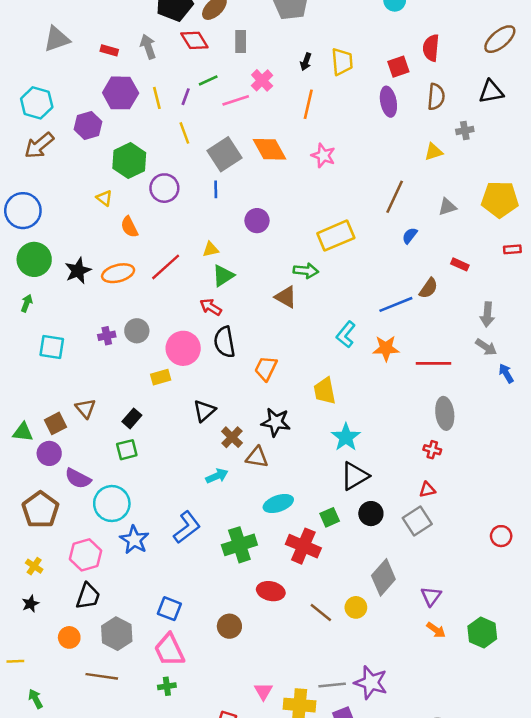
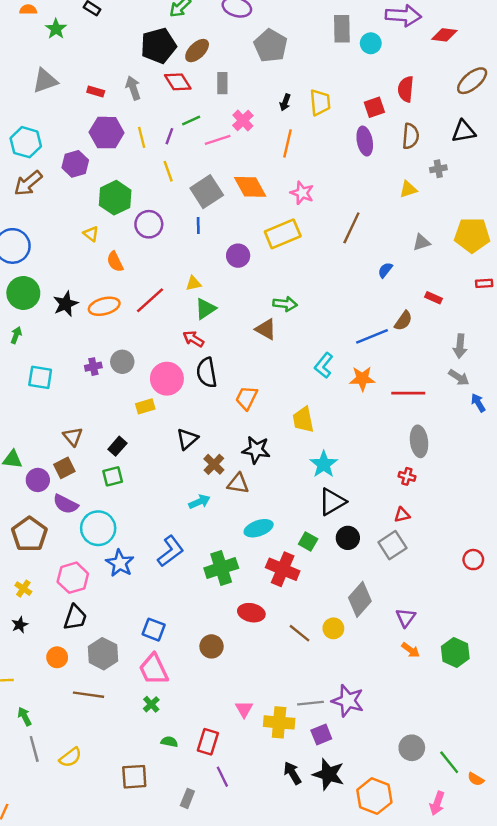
brown line: (395, 197) -> (351, 228), moved
yellow rectangle: (336, 236) -> (283, 234), moved
brown square: (55, 423) -> (64, 468), moved
green square: (330, 517) -> (308, 541), turned -36
green cross: (167, 686) -> (151, 704), turned -35

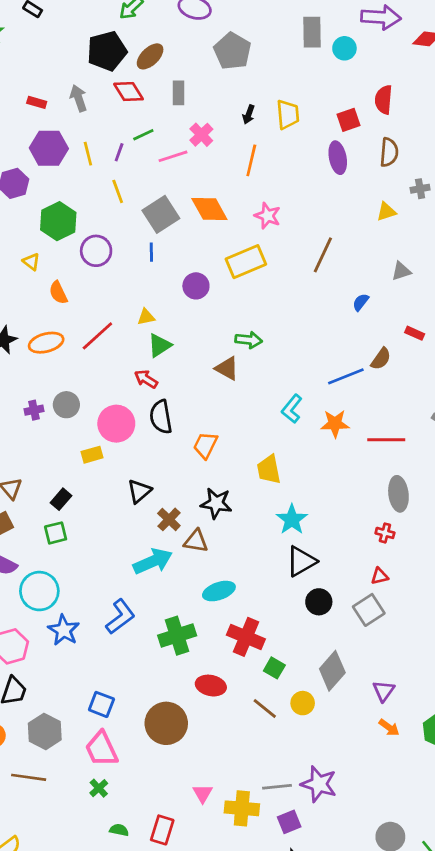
cyan arrow: (199, 502) -> (153, 561), size x1.6
green square: (308, 541) -> (274, 668), moved
brown circle: (212, 646) -> (166, 723), size x1.6

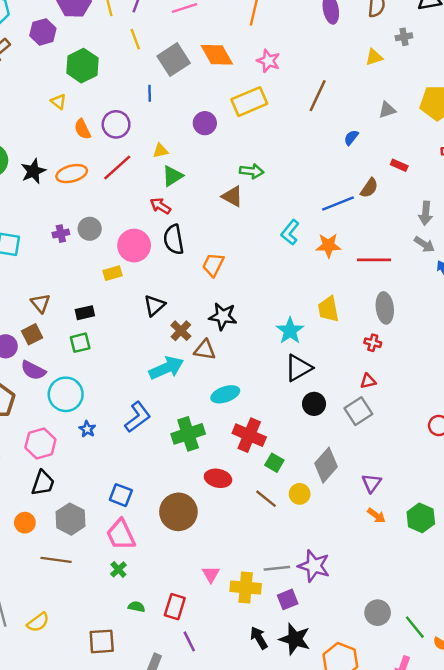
purple circle: (96, 251) -> (116, 124), moved
blue line: (151, 252) -> (150, 93), moved
yellow trapezoid: (269, 470) -> (328, 309), moved
black rectangle: (61, 499) -> (85, 313), turned 36
blue star: (64, 630) -> (87, 429), size x0.6

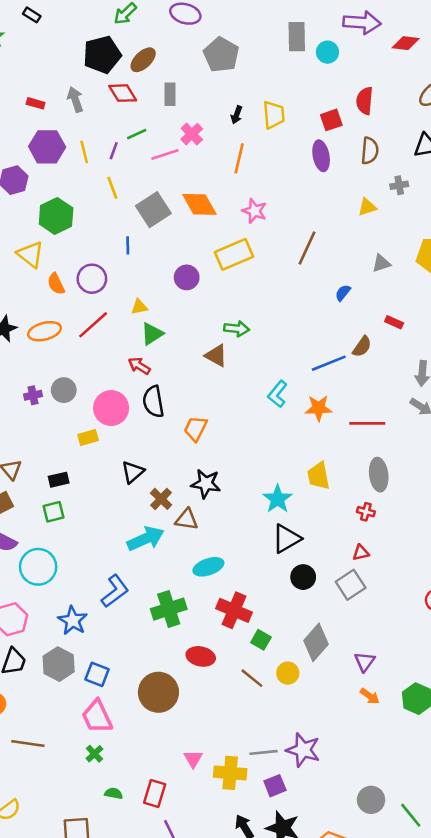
yellow triangle: (58, 102) -> (30, 254), size x1.6
blue star: (87, 429) -> (73, 621), moved, size x1.6
gray hexagon: (70, 519) -> (59, 664), moved

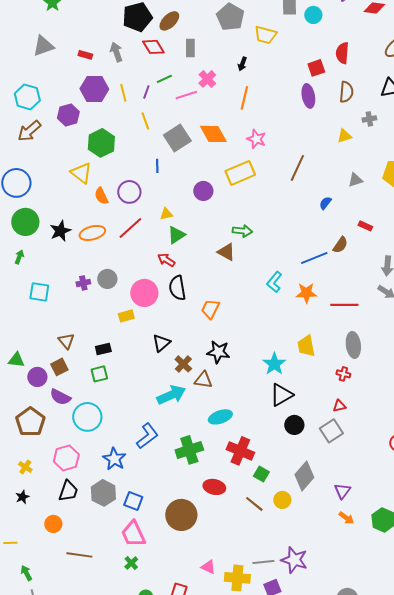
yellow trapezoid: (274, 115) -> (265, 35), moved, turned 110
pink triangle: (193, 759) -> (208, 567), turned -35

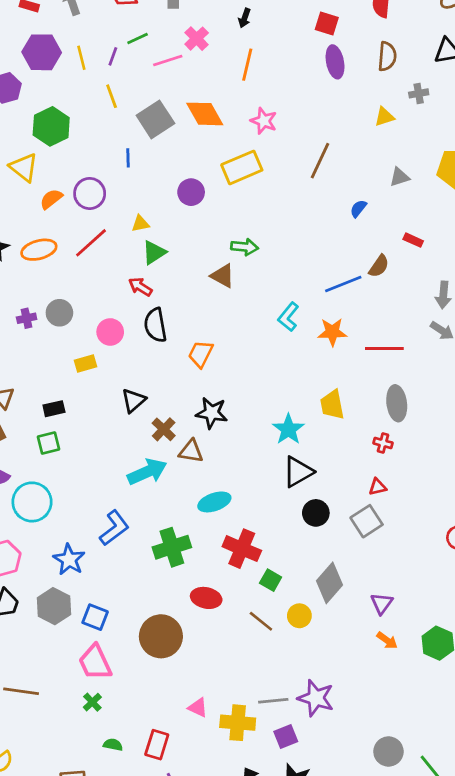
red square: (316, 68) -> (327, 23), moved, turned 36
orange semicircle: (101, 196) -> (51, 199), turned 78
pink circle: (144, 293) -> (110, 332), size x0.7

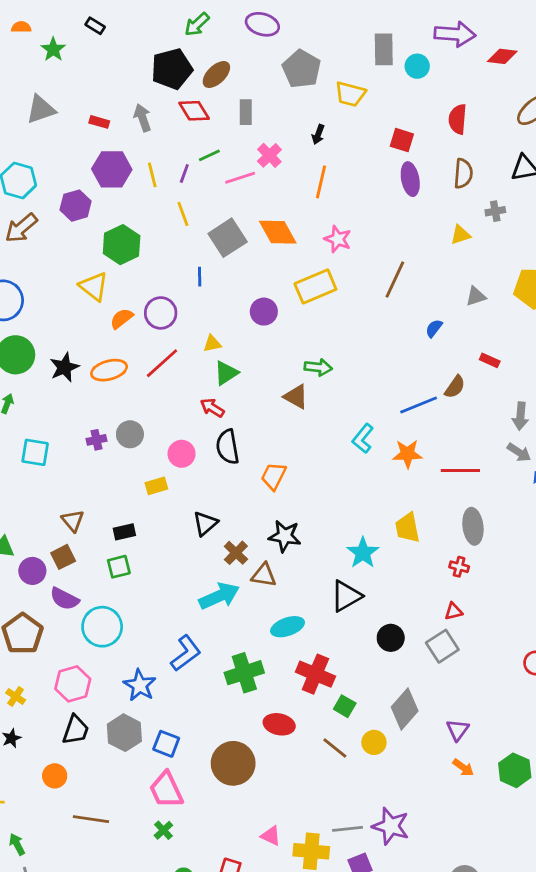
black triangle: (298, 472) -> (346, 596), moved

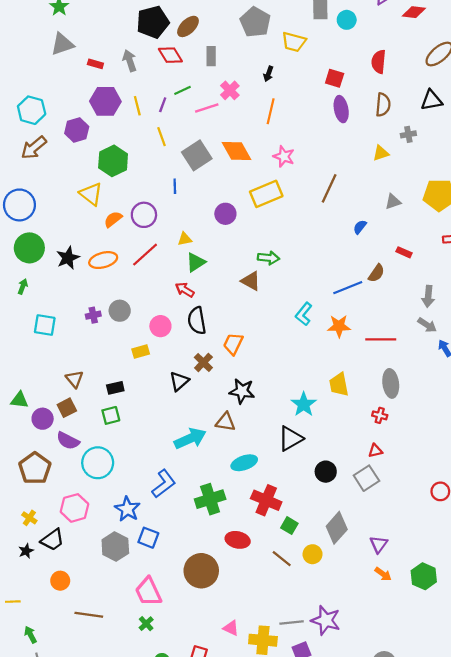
gray triangle: (41, 109) -> (62, 44), moved
brown cross: (236, 553) -> (203, 363), moved
black trapezoid: (76, 730) -> (52, 540), moved, turned 35
blue square: (166, 744) -> (148, 538), moved

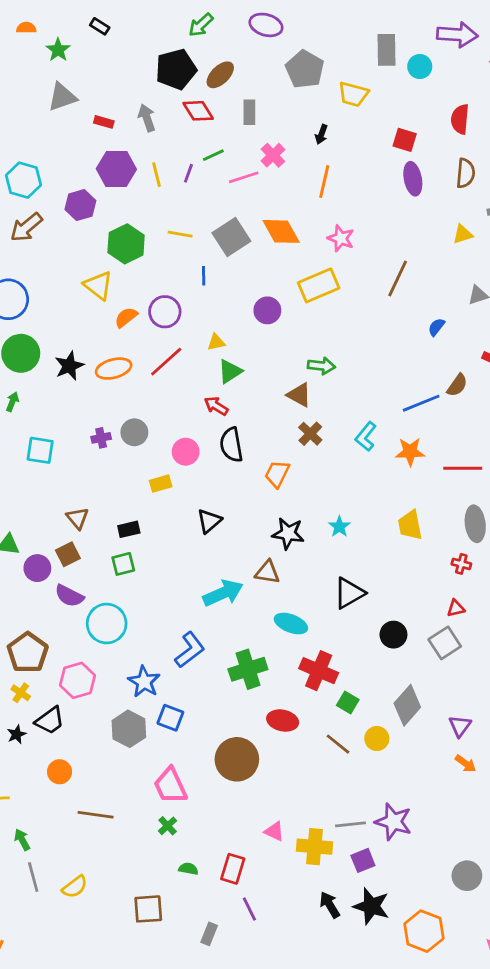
yellow line: (162, 137) -> (180, 234), moved, turned -60
brown cross: (203, 363) -> (310, 434), moved
cyan star: (304, 404) -> (339, 527), moved, size x0.7
cyan ellipse: (244, 463) -> (291, 624), turned 40
brown pentagon: (35, 468) -> (28, 653), moved

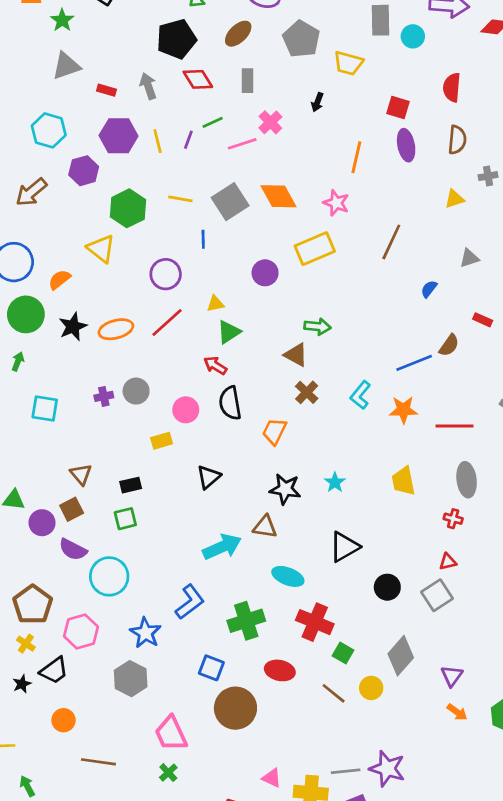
brown ellipse: (220, 75) -> (238, 34), moved
cyan hexagon: (23, 180) -> (49, 130), moved
orange line: (324, 182) -> (356, 157), moved
orange semicircle: (126, 317) -> (59, 280), moved
blue square: (170, 718) -> (211, 668), moved

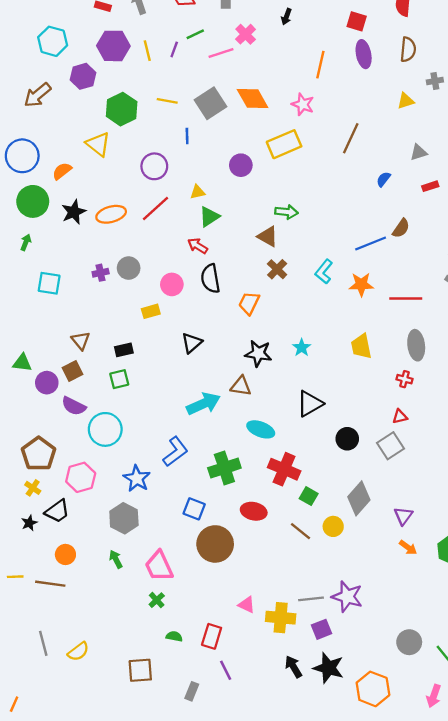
red rectangle: (483, 320) -> (430, 186), moved, turned -42
brown line: (98, 762) -> (50, 584), moved
green arrow: (27, 786) -> (116, 559), moved

